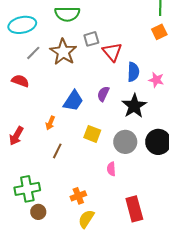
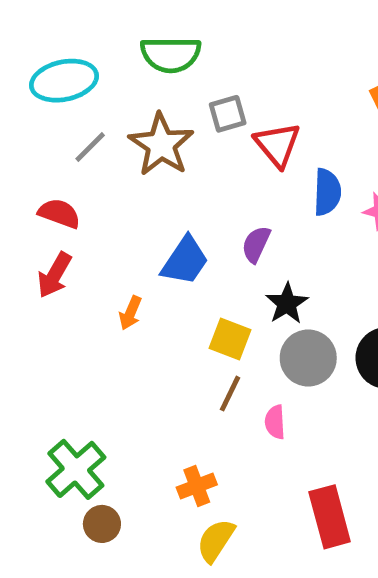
black star: (134, 106) -> (287, 303), moved, size x0.7
red arrow: (16, 136) -> (55, 275), moved
brown line: (57, 151) -> (230, 394), moved
green cross: (27, 189) -> (76, 469), turned -30

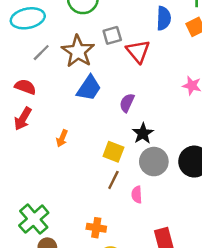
blue semicircle: (327, 192) -> (164, 18), moved
blue trapezoid: (185, 261) -> (89, 88), moved
orange cross: (197, 486) -> (96, 228), turned 30

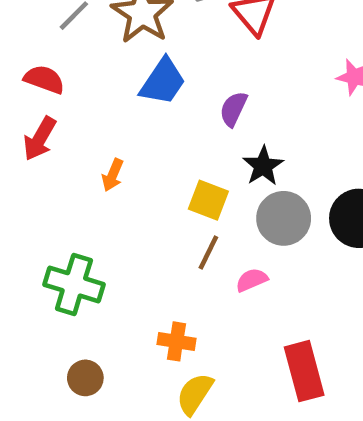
pink semicircle: (137, 195) -> (252, 280), turned 70
green cross: (34, 219) -> (74, 284), moved, turned -32

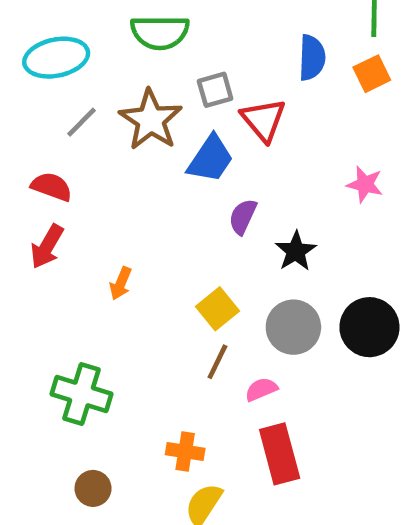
blue trapezoid: (163, 82) -> (211, 159), moved
black star: (263, 166) -> (296, 251), moved
yellow square: (208, 200) -> (217, 309), turned 30
red rectangle: (304, 371) -> (280, 454), moved

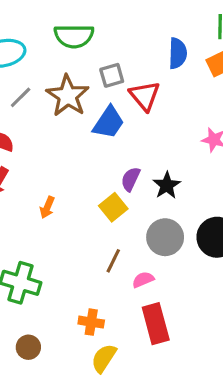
purple semicircle: (243, 217) -> (131, 179), moved
yellow square: (217, 309) -> (113, 207), moved

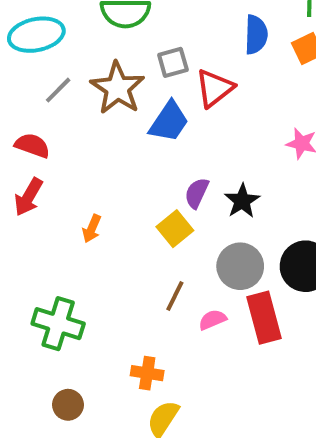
red triangle: (145, 96) -> (214, 88), turned 32
red rectangle: (156, 324) -> (264, 318), moved

